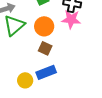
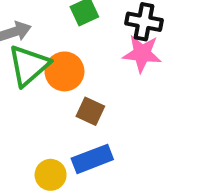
orange circle: (44, 26) -> (64, 71), moved

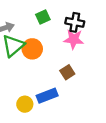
brown square: (90, 111) -> (67, 72), moved, turned 32

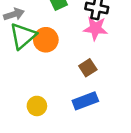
blue rectangle: (47, 96) -> (85, 101), moved

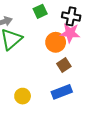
orange circle: (46, 40) -> (56, 42), moved

